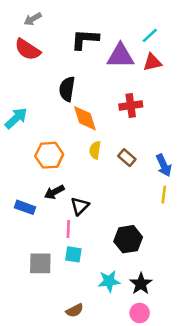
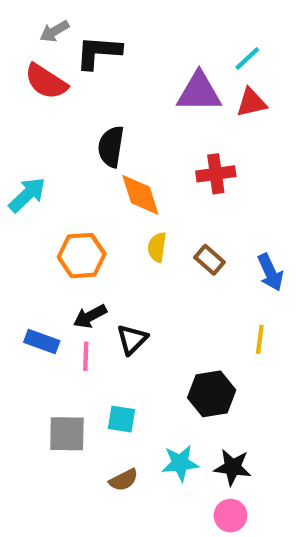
black L-shape: (85, 39) -> (98, 52), moved
yellow line: (164, 195) -> (260, 339), moved
pink line: (68, 229) -> (86, 356), moved
black star: (141, 284) -> (233, 467), turned -30
brown semicircle: (75, 310) -> (124, 480), moved

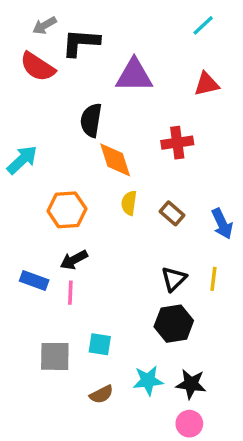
cyan line: (247, 59) -> (203, 25), moved
purple triangle: (199, 92) -> (134, 75), moved
black triangle: (132, 339) -> (174, 279), moved

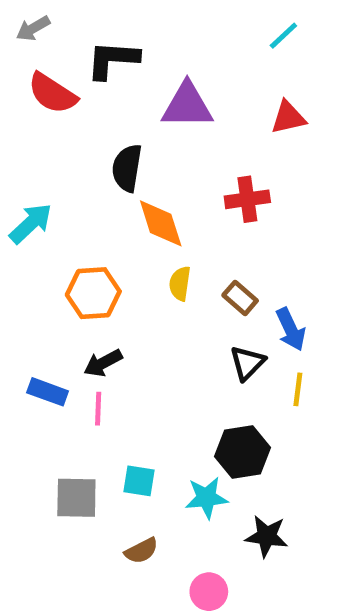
gray arrow: (45, 25) -> (33, 28), moved
blue arrow: (222, 224) -> (291, 329), moved
black triangle: (174, 279) -> (247, 363), moved
cyan star: (148, 381) -> (206, 498), moved
pink circle: (189, 424) -> (209, 592), moved

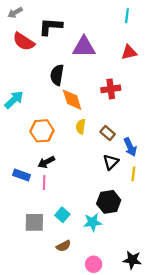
cyan line: (283, 36) -> (127, 16), turned -40
cyan square: (139, 481) -> (62, 215), turned 32
black star: (267, 536) -> (132, 260), moved

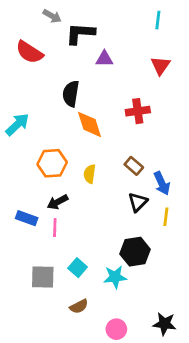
gray arrow: (15, 13) -> (52, 16), moved, turned -120
black L-shape: (51, 27) -> (80, 33), moved
purple triangle: (84, 47) -> (104, 59), size x0.6
red triangle: (129, 52) -> (161, 66), turned -42
yellow semicircle: (81, 127) -> (90, 174), moved

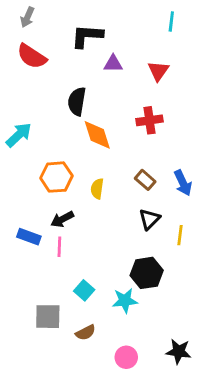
gray arrow: (52, 16) -> (27, 17), moved, turned 84
red triangle: (161, 66) -> (158, 71), moved
blue arrow: (162, 183) -> (183, 183), moved
gray square: (43, 277) -> (48, 317), moved

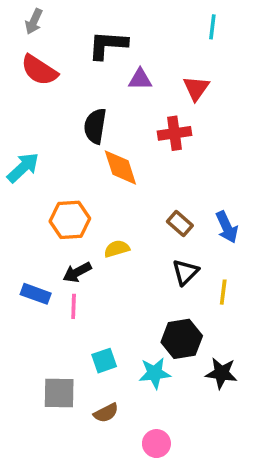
red cross: (150, 120) -> (175, 133), moved
yellow semicircle: (97, 189) -> (117, 249), moved, turned 66
cyan square: (84, 290) -> (104, 361), turned 30
black star: (179, 351) -> (221, 373), moved

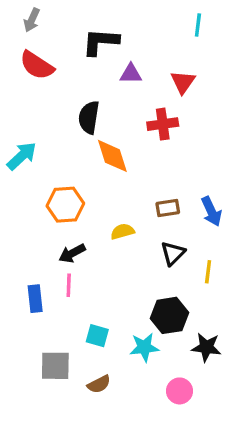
brown rectangle: (180, 223) -> (168, 208), turned -50
yellow semicircle: (117, 249) -> (122, 232), moved
blue rectangle: (36, 294) -> (35, 299), moved, turned 64
cyan square: (104, 361) -> (97, 336), turned 35
pink circle: (156, 444) -> (180, 391), moved

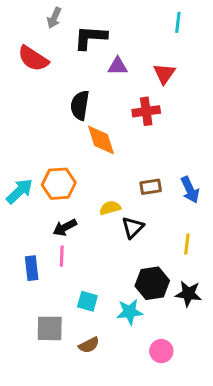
gray arrow: (32, 20) -> (54, 18), moved
cyan arrow: (22, 156) -> (20, 191), moved
black triangle: (173, 253) -> (133, 227), moved
black star: (206, 347) -> (188, 294), moved

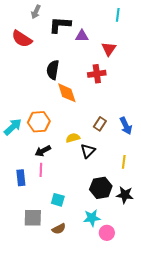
purple triangle: (118, 66) -> (82, 36), moved
brown rectangle: (151, 187) -> (100, 124), turned -48
cyan star: (130, 312) -> (92, 218), moved

